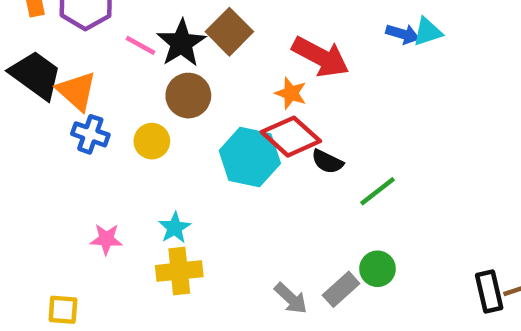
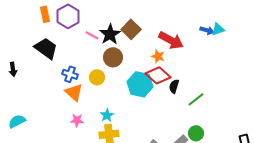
orange triangle: (77, 91) -> (74, 92), moved
black semicircle: (327, 162) -> (174, 86), turned 80

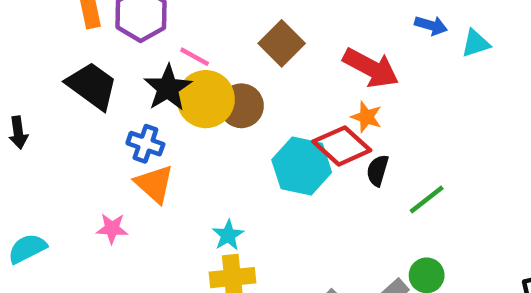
blue arrow: (207, 30) -> (431, 25), moved
black star: (110, 34) -> (168, 88), moved
orange star: (158, 56) -> (366, 117), moved
yellow circle: (97, 77) -> (206, 99), moved, size x1.6
pink star: (77, 120) -> (112, 228), moved

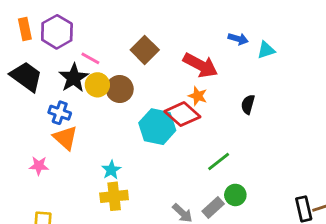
yellow circle: (206, 99) -> (97, 85), size x0.7
black semicircle: (378, 170) -> (248, 104), moved
green line: (427, 199) -> (219, 162), moved

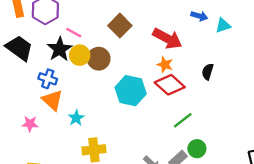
red diamond: (182, 114) -> (170, 85), moved
cyan star: (111, 170) -> (76, 118), moved

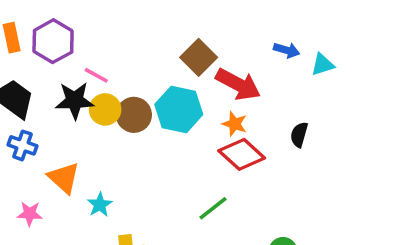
brown square: (120, 26) -> (199, 57), moved
black star: (60, 49) -> (75, 100), turned 30
blue cross: (48, 79) -> (22, 145), moved
cyan hexagon: (131, 91) -> (179, 109), moved
green line: (183, 120) -> (213, 208), moved

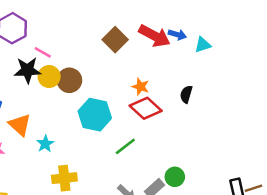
red arrow: (238, 84) -> (154, 36), moved
cyan hexagon: (179, 109) -> (95, 115), moved

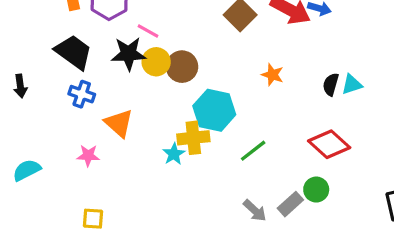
cyan triangle: (203, 45) -> (352, 84), moved
red diamond: (146, 108) -> (329, 144), moved
cyan star: (45, 144) -> (174, 154), moved
yellow cross: (64, 178) -> (193, 138), moved

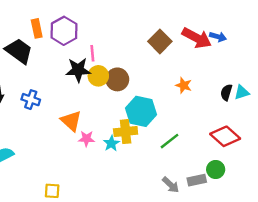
pink line: (148, 31) -> (92, 53), turned 56
black trapezoid: (74, 52) -> (19, 51), moved
blue cross: (82, 94) -> (31, 100), moved
pink star: (88, 156) -> (86, 139), moved
gray rectangle: (290, 204) -> (197, 180), turned 30

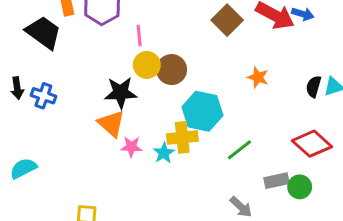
black star: (78, 70) -> (121, 93), moved
blue cross: (31, 100) -> (43, 96), moved
gray rectangle: (197, 180) -> (276, 181), moved

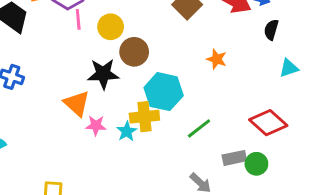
pink line: (139, 36) -> (78, 19), moved
yellow circle: (147, 65) -> (111, 27), moved
black semicircle: (314, 87) -> (271, 30), moved
black star: (121, 93) -> (103, 74), moved

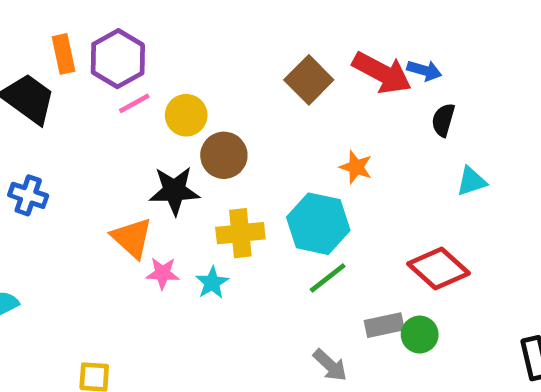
pink line: (78, 19) -> (134, 103), turned 66
cyan hexagon: (164, 92) -> (318, 224), moved
yellow cross: (144, 117) -> (240, 233), moved

